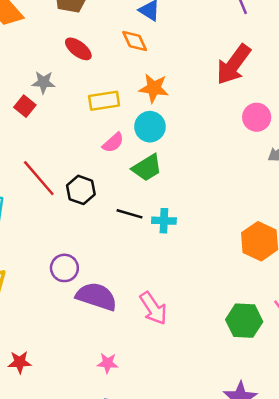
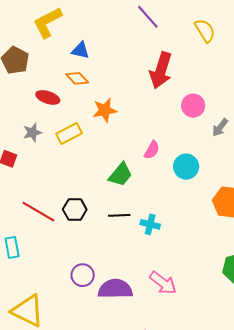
red ellipse: (78, 49) -> (48, 97), moved
gray star: (43, 82) -> (32, 132), moved
cyan circle: (150, 127) -> (186, 167), moved
pink semicircle: (113, 143) -> (152, 150), moved
cyan cross: (164, 221) -> (150, 224), moved, turned 30

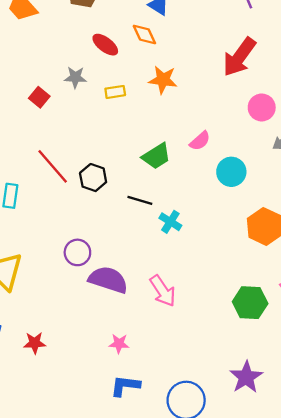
yellow rectangle: (69, 133) -> (115, 92), size x0.7

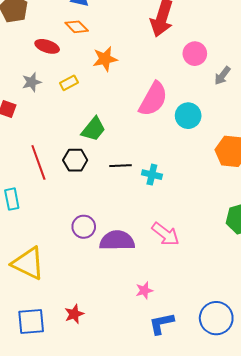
pink semicircle: (200, 141) -> (153, 99), size x1.8
green trapezoid: (156, 156) -> (93, 129), moved
red line: (53, 166) -> (38, 162), turned 40

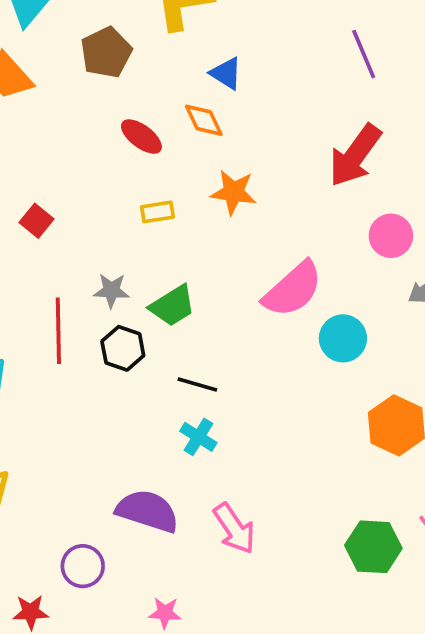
gray star: (32, 82) -> (111, 291), moved
cyan cross: (152, 175) -> (198, 437), moved
purple circle: (84, 227) -> (83, 566), moved

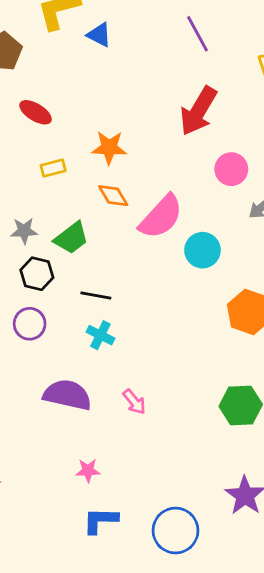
blue triangle: (226, 73) -> (99, 35), moved
orange diamond: (204, 120) -> (113, 196), moved
pink arrow: (234, 529) -> (134, 402), size x0.7
purple circle: (83, 566) -> (30, 324), moved

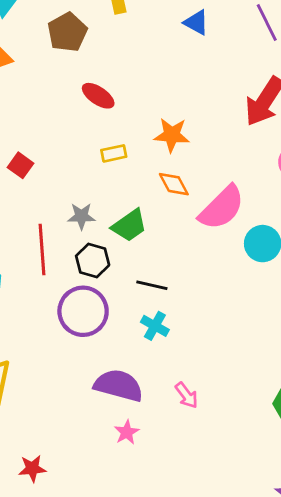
blue triangle: (99, 35) -> (196, 22), moved
purple circle: (30, 324) -> (83, 311), size x1.5
pink star: (88, 470) -> (127, 432), moved, turned -30

